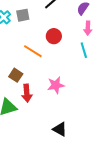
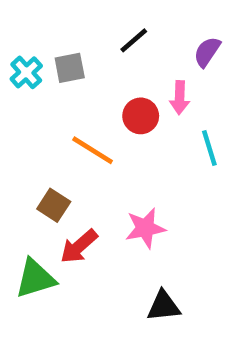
pink arrow: (88, 28) -> (180, 98), moved
red arrow: (27, 93) -> (79, 246), turned 54
black triangle: (60, 129) -> (164, 306), moved, turned -35

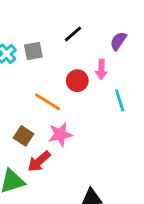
pink star: (145, 228) -> (60, 134), moved

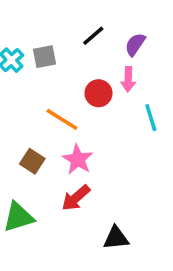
purple semicircle: (118, 41) -> (135, 44), moved
pink star: (60, 134) -> (78, 159), turned -30
red arrow: (39, 161) -> (76, 198), moved

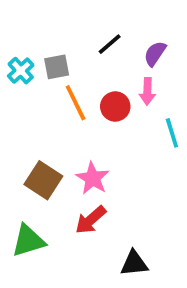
orange line: (62, 119) -> (76, 103), moved, turned 32
brown square: (32, 161) -> (43, 180), size x1.4

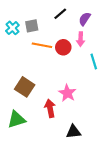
orange line: (76, 103) -> (42, 45), turned -54
pink star: (93, 178) -> (67, 93), moved
red arrow: (91, 220) -> (50, 108), turned 120

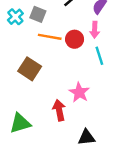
gray square: (32, 26) -> (38, 14), turned 32
cyan line: (94, 62) -> (99, 56), moved
brown square: (25, 87) -> (30, 69), moved

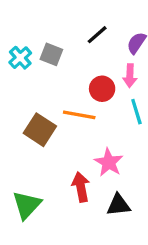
orange line: (50, 37) -> (79, 115), moved
green triangle: (20, 123) -> (27, 205), turned -30
black triangle: (86, 137) -> (118, 205), moved

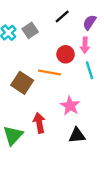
gray square: (51, 54) -> (30, 30), turned 35
red arrow: (81, 187) -> (39, 123), moved

